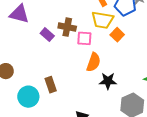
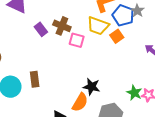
orange square: (117, 35) -> (117, 36), moved
orange semicircle: (93, 62) -> (80, 102), moved

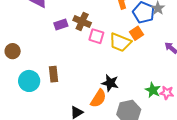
yellow trapezoid: (98, 26) -> (120, 42), moved
purple rectangle: (41, 29) -> (61, 24), turned -72

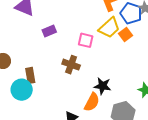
brown cross: (82, 22) -> (71, 65), moved
yellow trapezoid: (120, 42) -> (109, 28), moved, turned -60
brown rectangle: (53, 74) -> (30, 75), moved

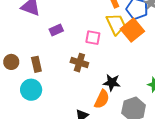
yellow trapezoid: (109, 28) -> (116, 24), turned -70
orange square: (125, 34) -> (132, 30), size x1.6
brown rectangle: (30, 75) -> (36, 64), moved

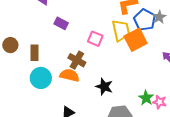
purple rectangle: (56, 30) -> (61, 23), turned 40
cyan circle: (31, 90) -> (41, 78), moved
orange semicircle: (102, 99) -> (70, 75), moved, turned -114

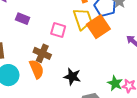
orange semicircle: (70, 75) -> (37, 69), turned 60

